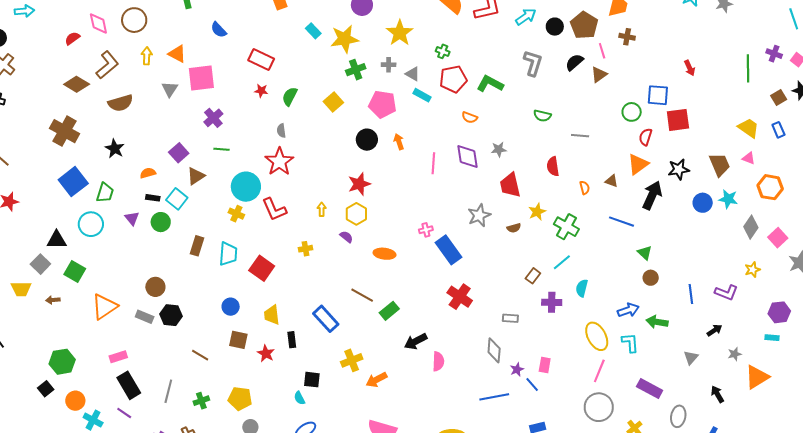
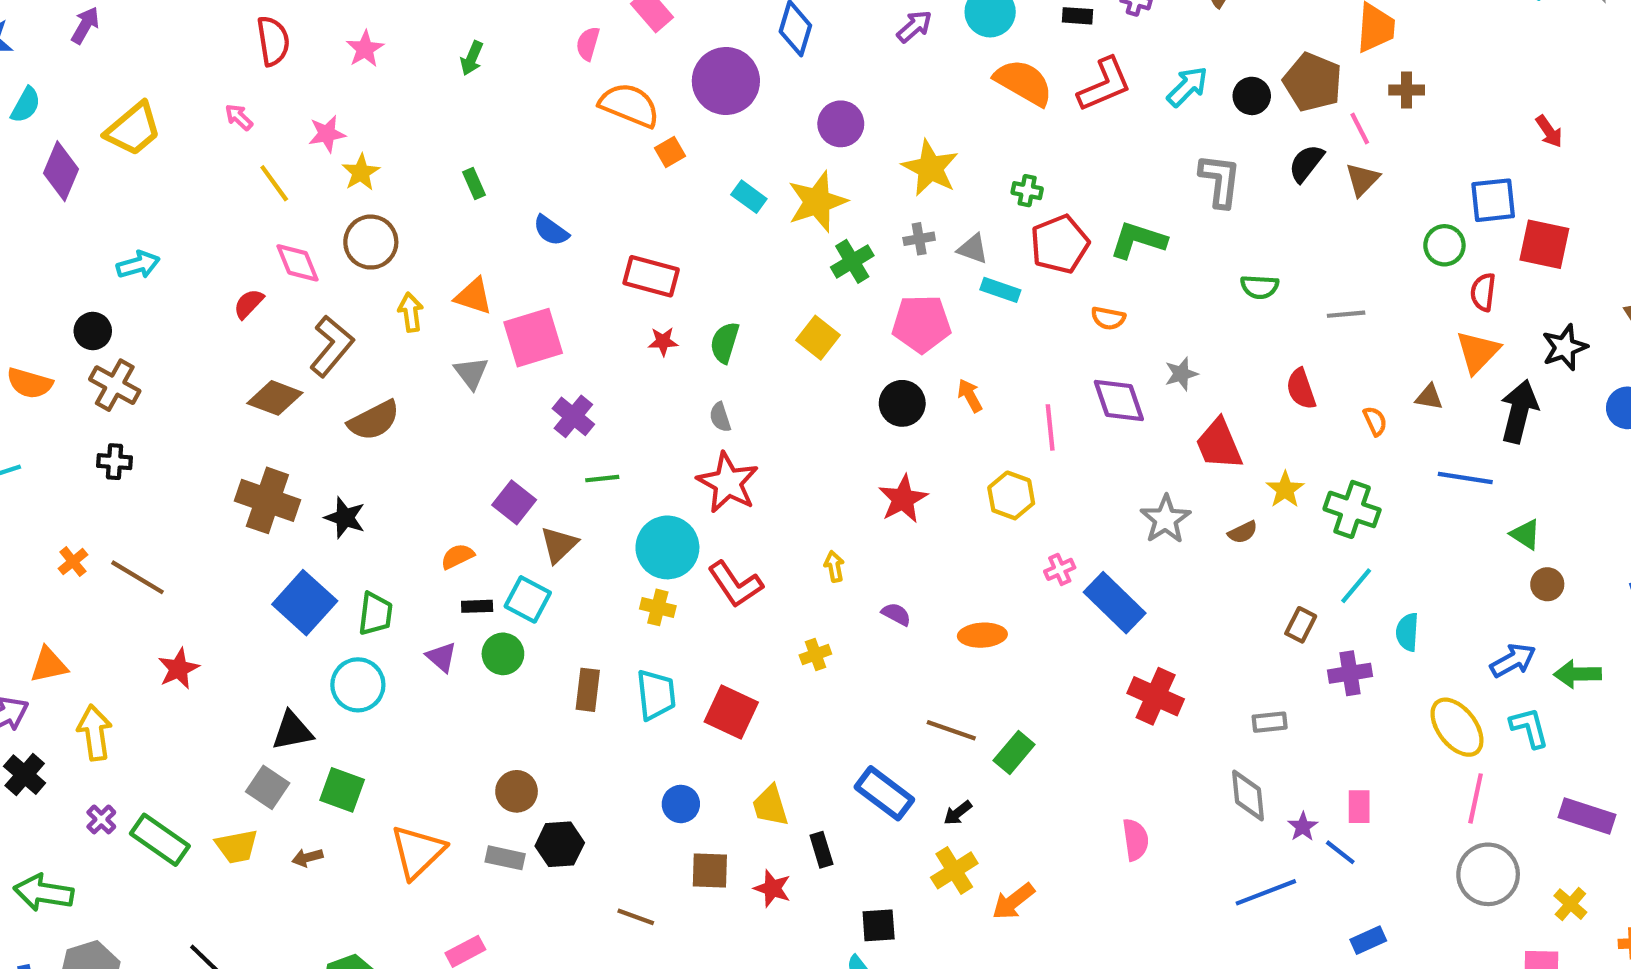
red square: (678, 120) -> (1544, 244), turned 30
black star: (115, 149) -> (345, 518), moved
yellow hexagon: (356, 214) -> (1011, 495), moved
black arrow: (416, 341) -> (958, 813), moved, size x0.6

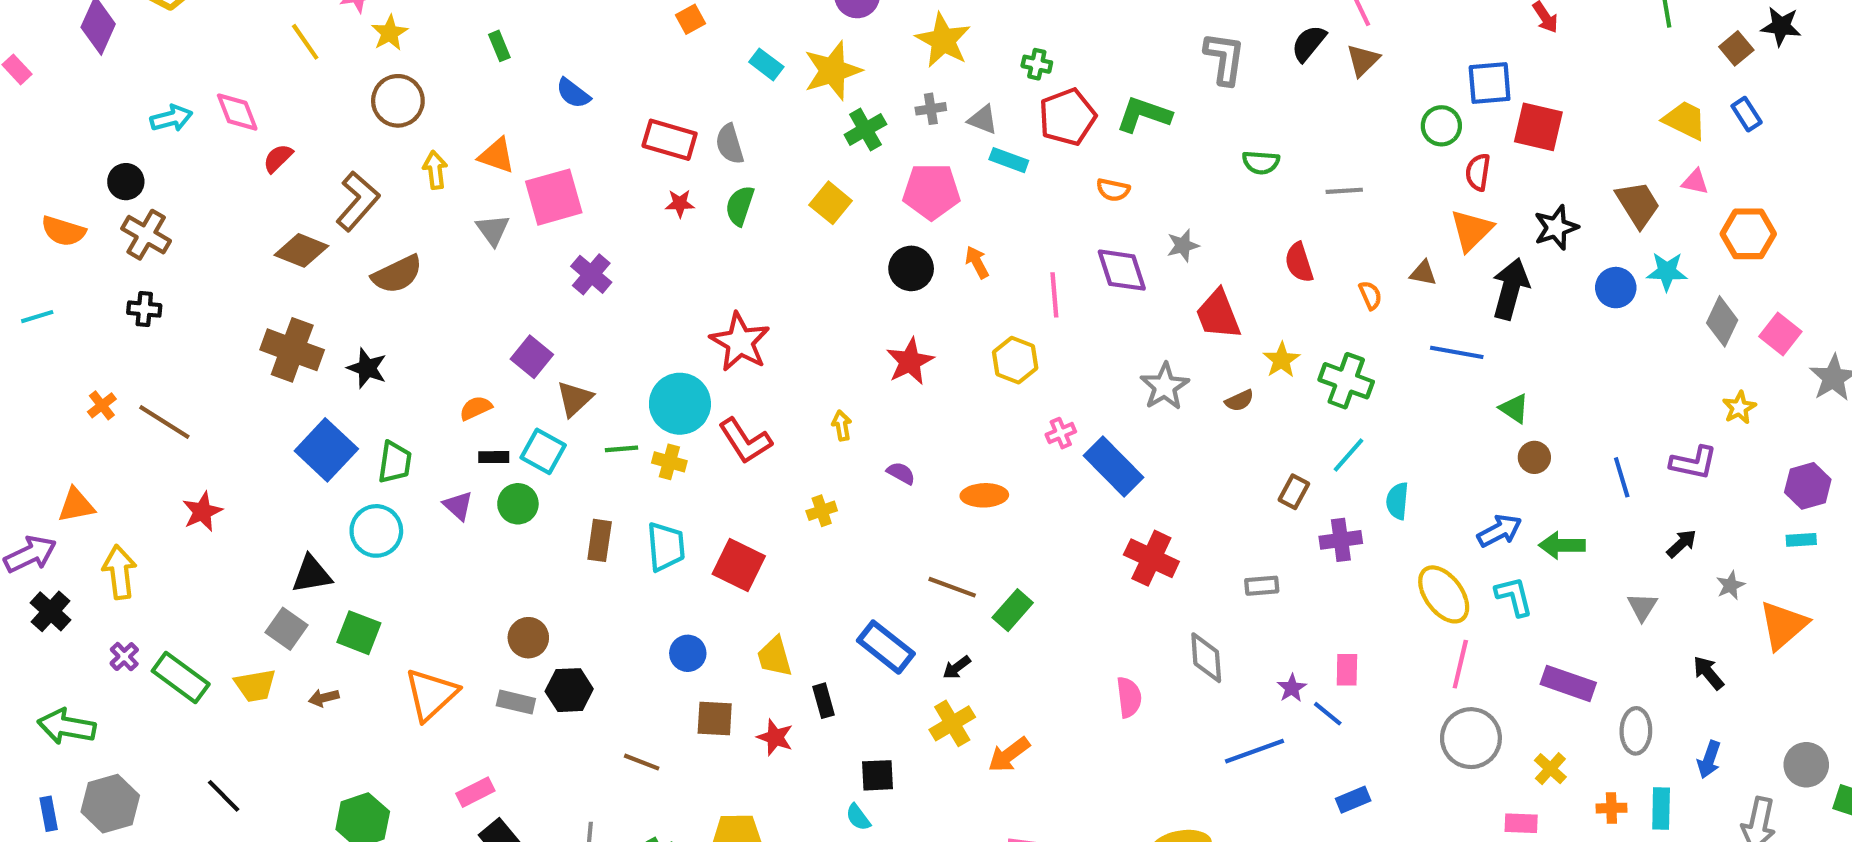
pink diamond: (298, 263) -> (237, 112), moved
gray semicircle: (720, 417) -> (730, 144), moved, size x1.4
green line: (602, 479) -> (622, 449), moved
gray diamond: (1248, 796) -> (1206, 658), moved

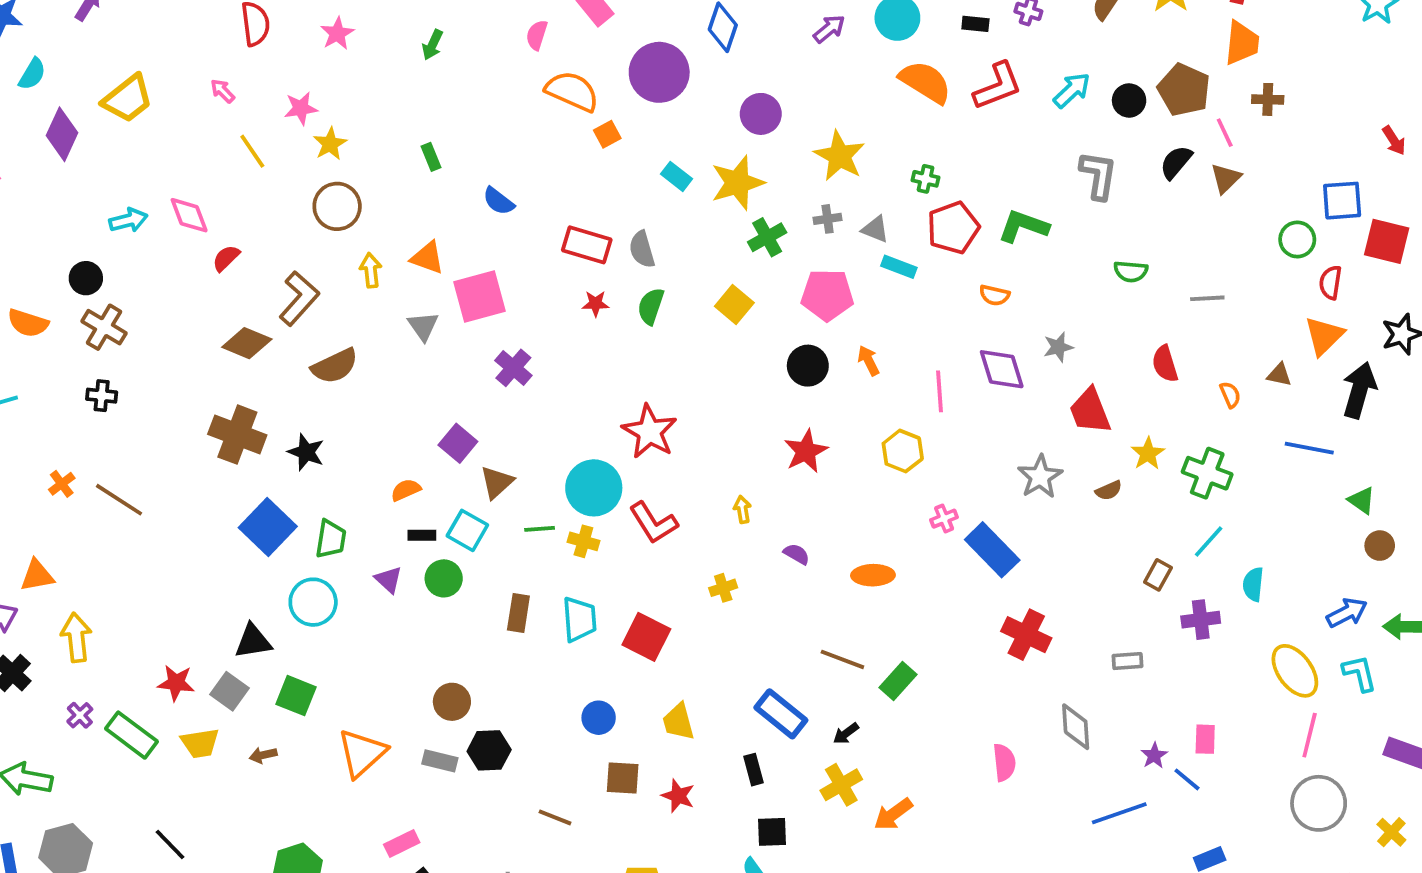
red star: (202, 512) -> (176, 683), moved, turned 30
black rectangle: (823, 701) -> (754, 770), moved

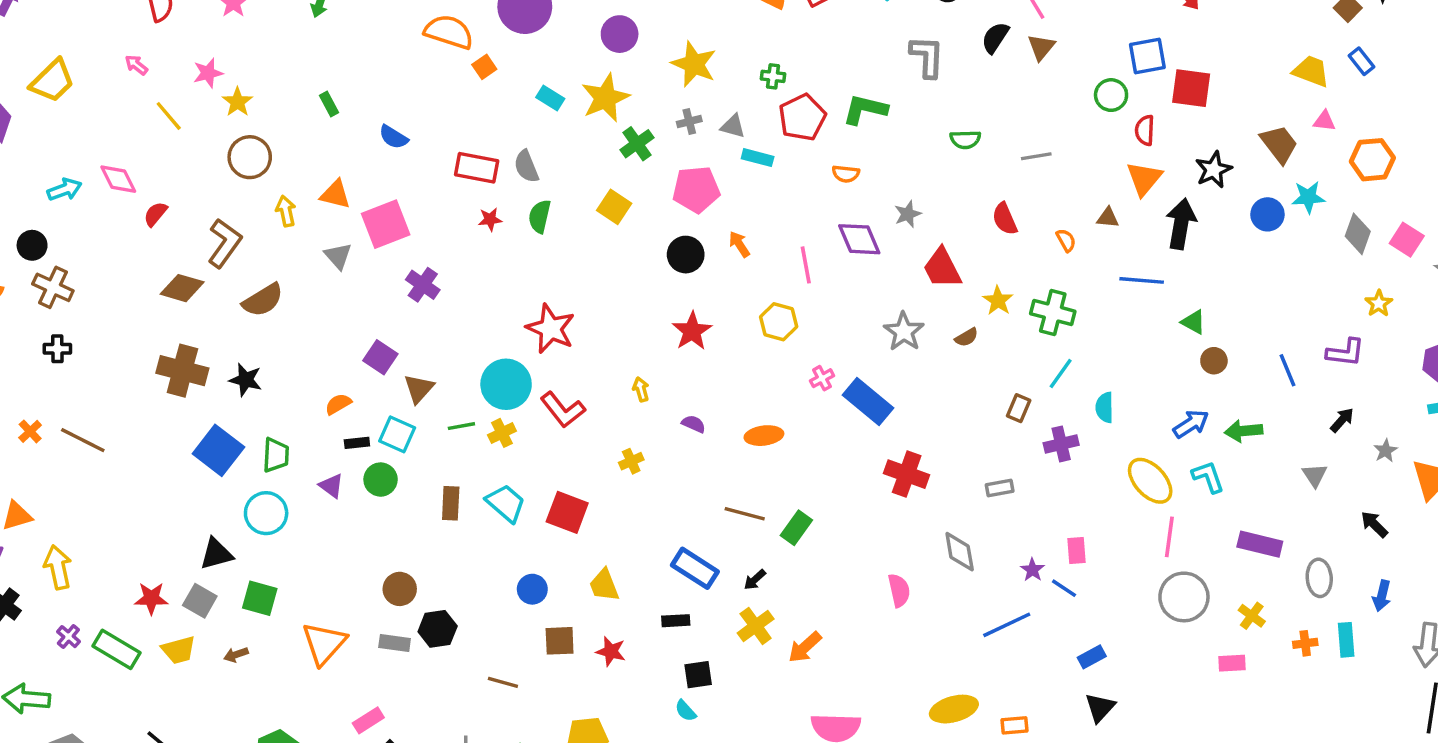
yellow cross: (583, 541) -> (502, 433), turned -36
cyan trapezoid: (579, 619) -> (506, 503), turned -39
black rectangle: (754, 770) -> (676, 621), turned -72

